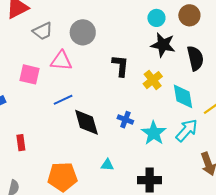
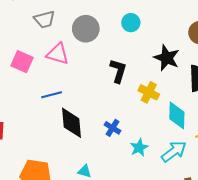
cyan circle: (156, 18) -> (131, 23), moved
yellow cross: (153, 80) -> (149, 92), turned -36
cyan star: (154, 133) -> (139, 148), size x0.7

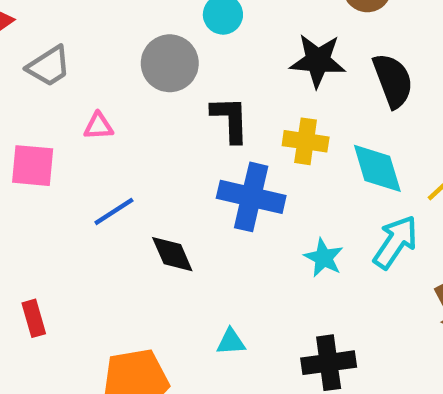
gray circle: (86, 29) -> (170, 63), moved
pink triangle: (58, 54) -> (98, 126), size x0.6
black diamond: (71, 123) -> (172, 254), size x0.7
blue cross: (112, 128) -> (251, 197), moved, size x1.8

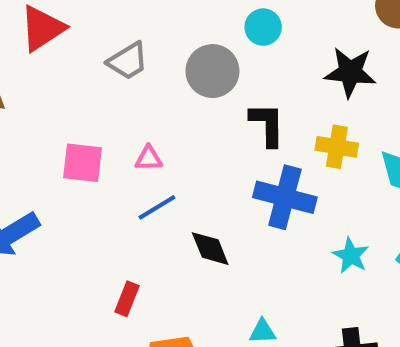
gray trapezoid: (49, 66) -> (128, 61), moved
pink triangle: (98, 126) -> (149, 158), moved
red rectangle: (34, 318) -> (127, 299), moved, turned 36

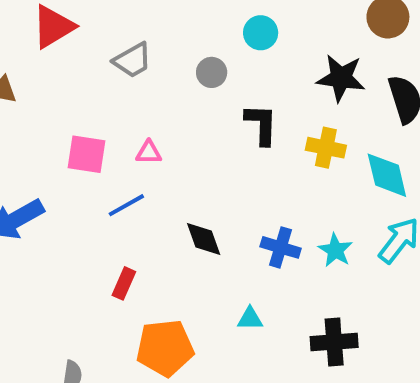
gray circle: (212, 71) -> (212, 72), size x0.6
blue cross: (285, 197) -> (281, 247), moved, size x0.7
blue line: (157, 207) -> (126, 205), moved

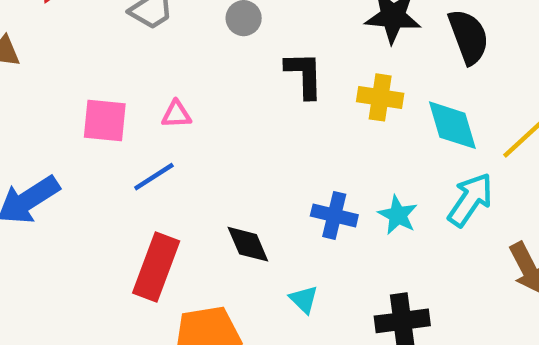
black diamond: (204, 239) -> (248, 244), moved
red rectangle: (124, 283) -> (156, 267), size x1.8
cyan triangle: (250, 319) -> (304, 299), turned 48

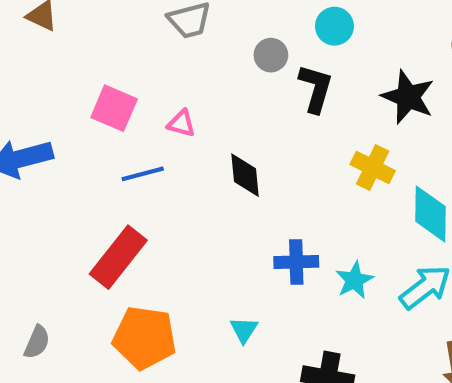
black L-shape: (304, 75) -> (316, 89), moved
blue cross: (334, 215) -> (296, 262), turned -33
black diamond: (248, 244) -> (245, 175), moved

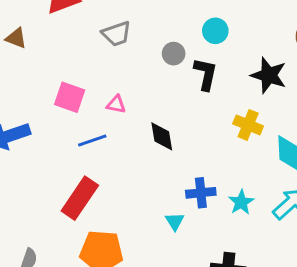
cyan triangle: (244, 330) -> (175, 221), moved

